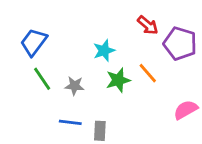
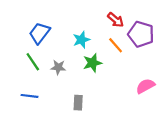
blue trapezoid: (34, 42) -> (39, 33), moved
orange line: (148, 73) -> (116, 45), moved
blue line: (70, 122) -> (30, 96), moved

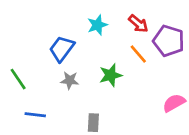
blue trapezoid: (39, 33) -> (62, 49), moved
cyan star: (81, 40) -> (97, 25), moved
green line: (33, 62) -> (18, 79), moved

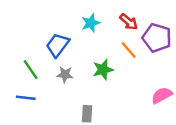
green line: (18, 79) -> (31, 70), moved
blue line: (35, 115) -> (26, 98), moved

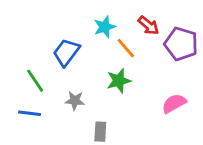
orange line: (129, 50) -> (126, 48), moved
gray star: (65, 74) -> (75, 101), moved
pink semicircle: (162, 95) -> (174, 103), moved

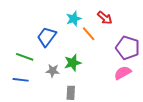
purple pentagon: (181, 44) -> (128, 48), moved
green line: (35, 81) -> (25, 57), turned -36
green star: (119, 81) -> (73, 63), moved

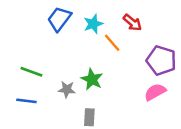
blue trapezoid: (47, 37) -> (59, 19), moved
green star: (73, 63) -> (92, 79), turned -30

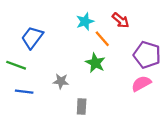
blue trapezoid: (59, 19) -> (32, 38), moved
green line: (31, 72) -> (16, 65), moved
green star: (92, 79) -> (95, 63), moved

